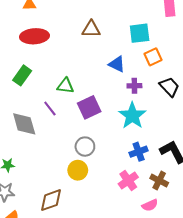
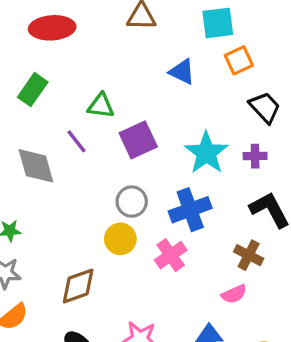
purple cross: (134, 86) -> (255, 156), moved
blue cross: (139, 152) -> (190, 210), moved, size x1.4
pink cross: (128, 181) -> (171, 255), moved

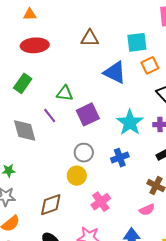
blue triangle: (182, 72) -> (115, 72), size x1.4
blue cross: (190, 210) -> (120, 158), size x0.7
pink cross: (171, 255) -> (101, 202), moved

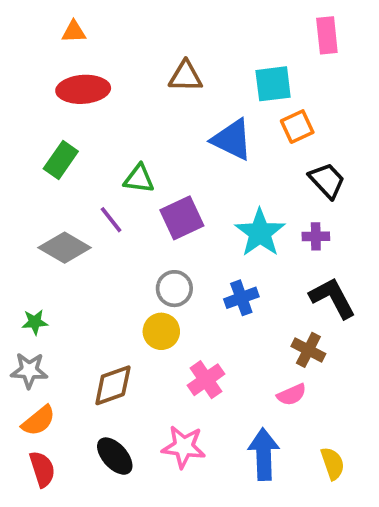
gray diamond: (25, 130) -> (65, 248), turned -44

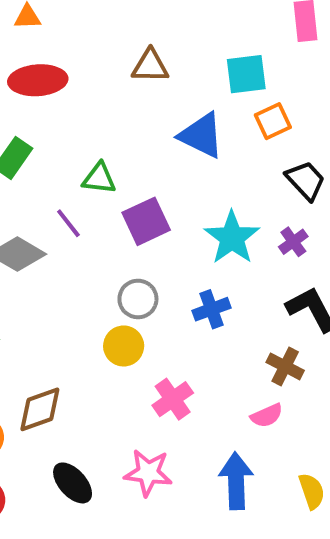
purple cross: (316, 236) -> (293, 242), turned -35
brown diamond: (113, 385) -> (40, 409), moved

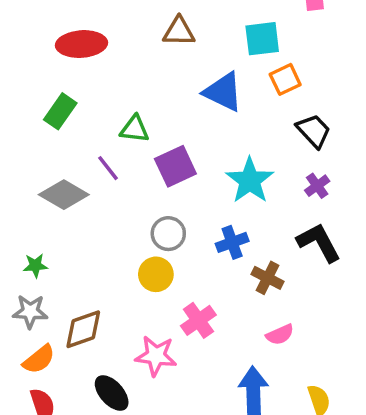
purple cross: (293, 242) -> (317, 186), moved
brown cross: (285, 366) -> (268, 278), moved
pink star: (148, 473) -> (156, 356), moved

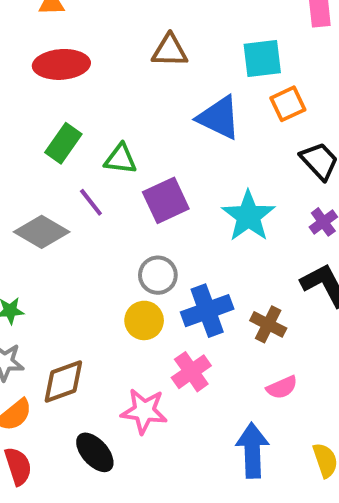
green rectangle: (60, 111) -> (63, 143), moved
blue cross: (232, 242) -> (207, 311), moved, size x1.4

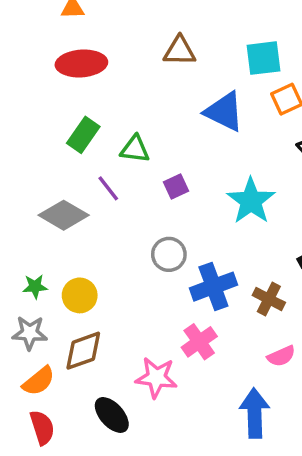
purple square: (166, 200) -> (176, 187), size x0.6
yellow circle: (144, 320) -> (80, 295), moved

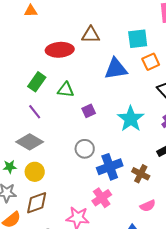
red ellipse: (81, 63) -> (60, 50), moved
blue triangle: (224, 112) -> (116, 69), turned -35
purple line: (108, 188) -> (35, 112), moved
gray diamond: (64, 215) -> (30, 142), moved

